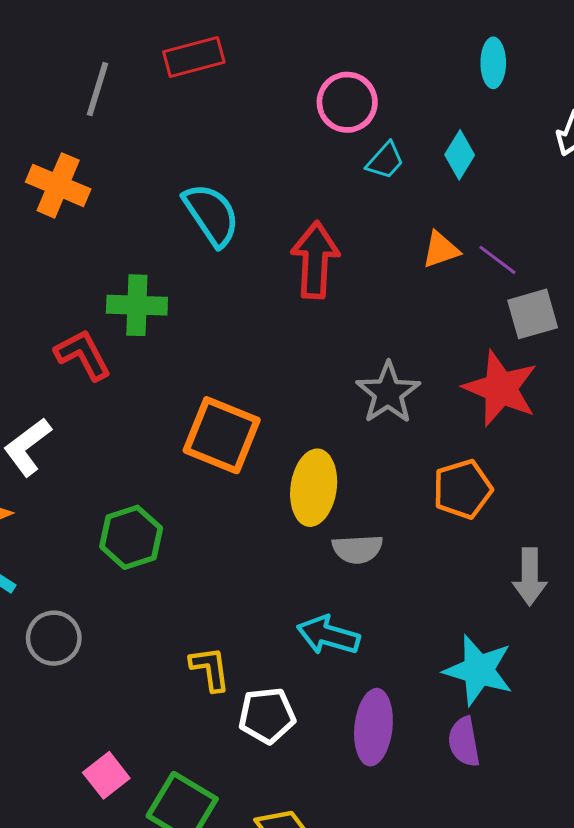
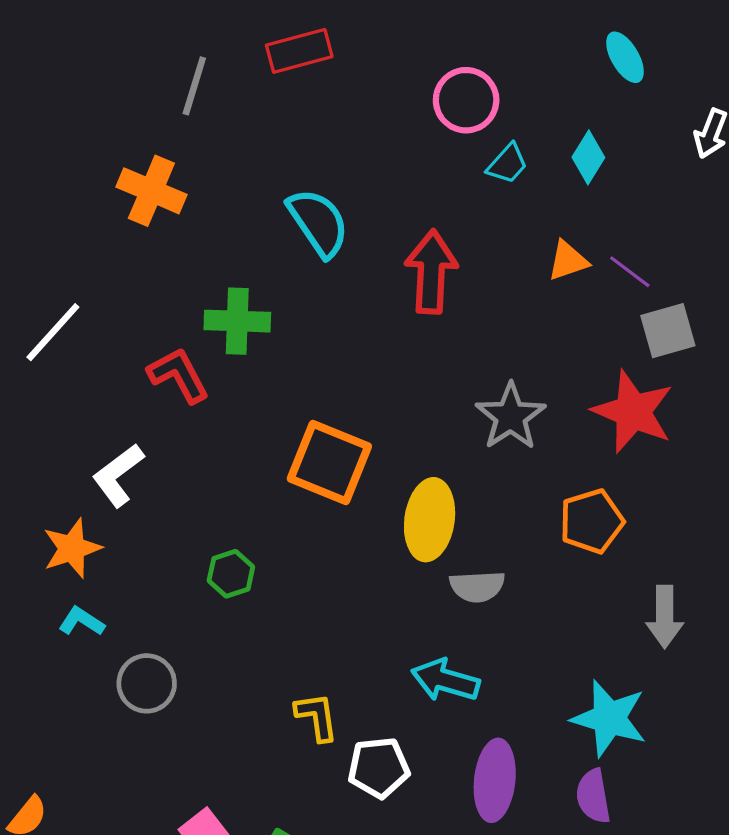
cyan ellipse: (493, 63) -> (625, 57), turned -30
green hexagon: (131, 537) -> (231, 574), size x0.7

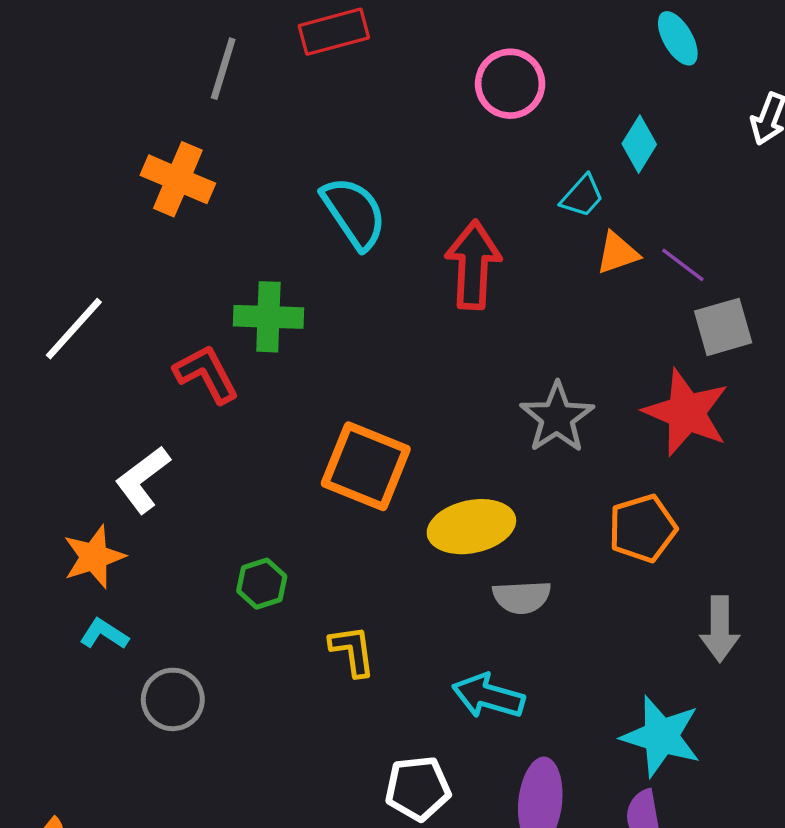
cyan trapezoid: (507, 164) -> (582, 196), moved
yellow ellipse: (430, 520) -> (471, 527), turned 70
yellow L-shape: (317, 717) -> (352, 651), moved

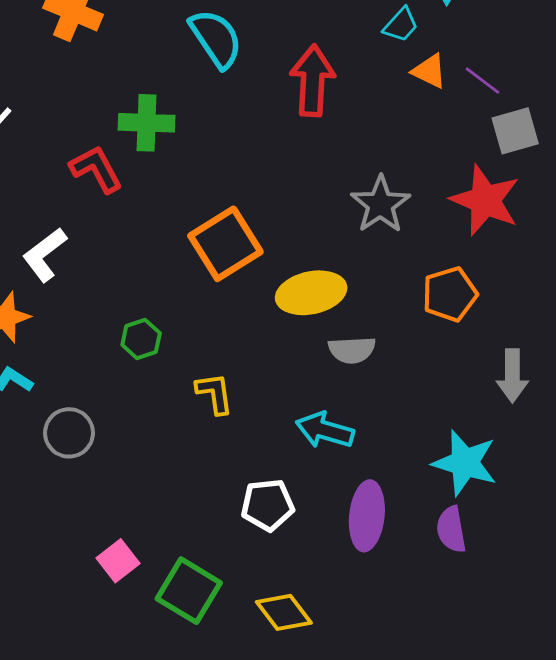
orange triangle: (617, 253) -> (429, 71), turned 45
orange square: (366, 466) -> (225, 244), turned 36

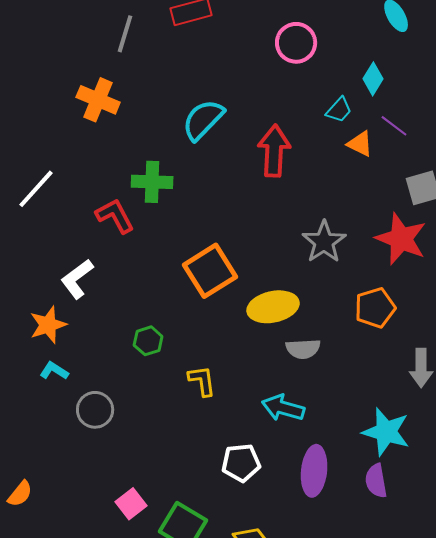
cyan semicircle: (216, 38) -> (203, 120), turned -102
purple line: (482, 81) -> (394, 126), moved

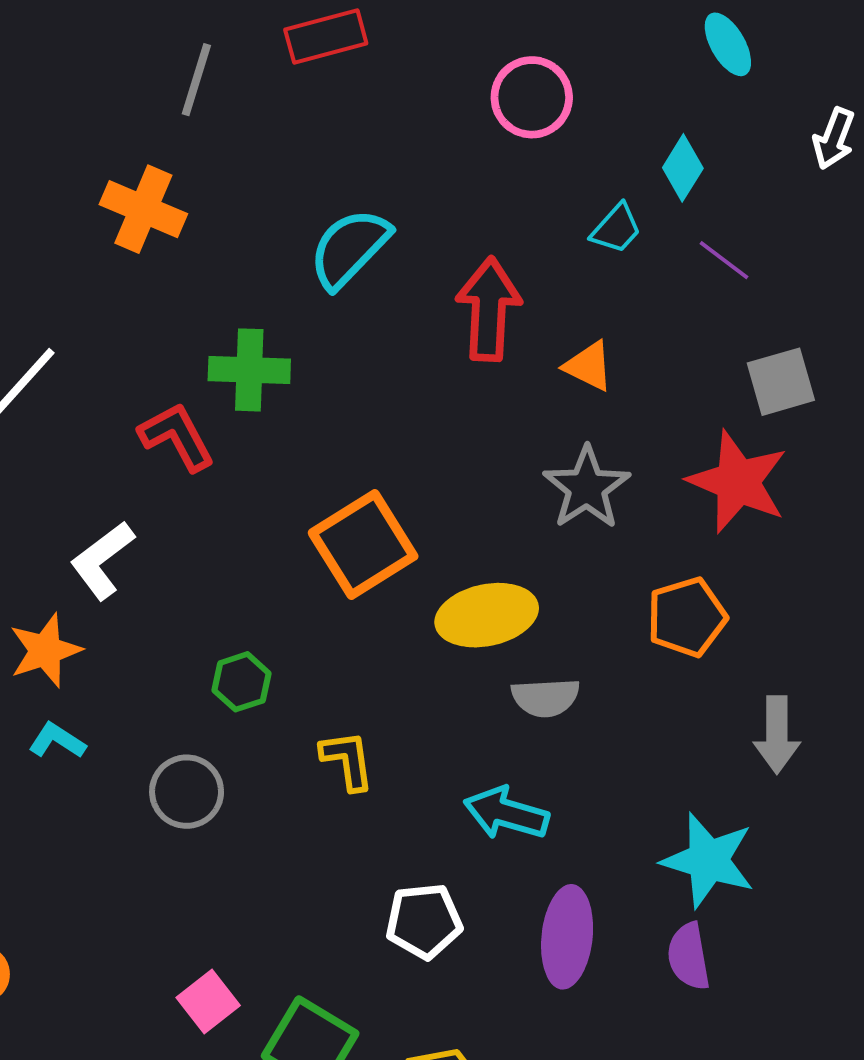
orange triangle: (360, 144) -> (589, 366), moved
gray circle: (95, 410) -> (187, 792), moved

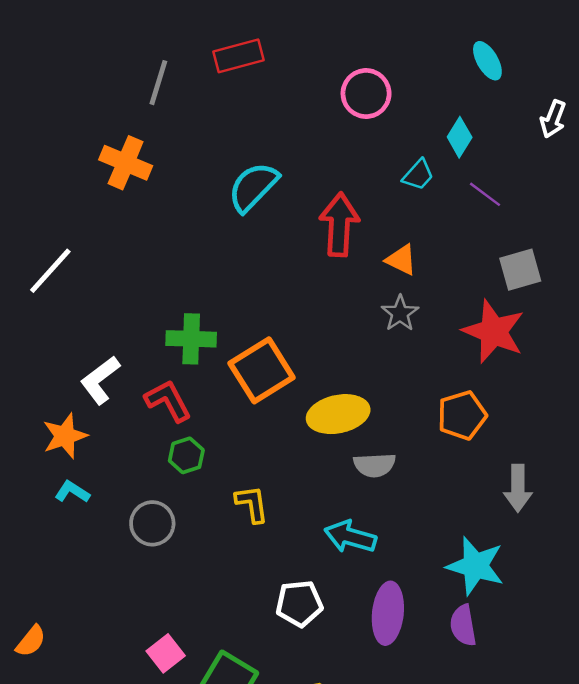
green cross: (249, 370) -> (191, 339), moved
red L-shape: (177, 437) -> (168, 401), moved
gray star: (587, 488) -> (400, 313), moved, size x0.7

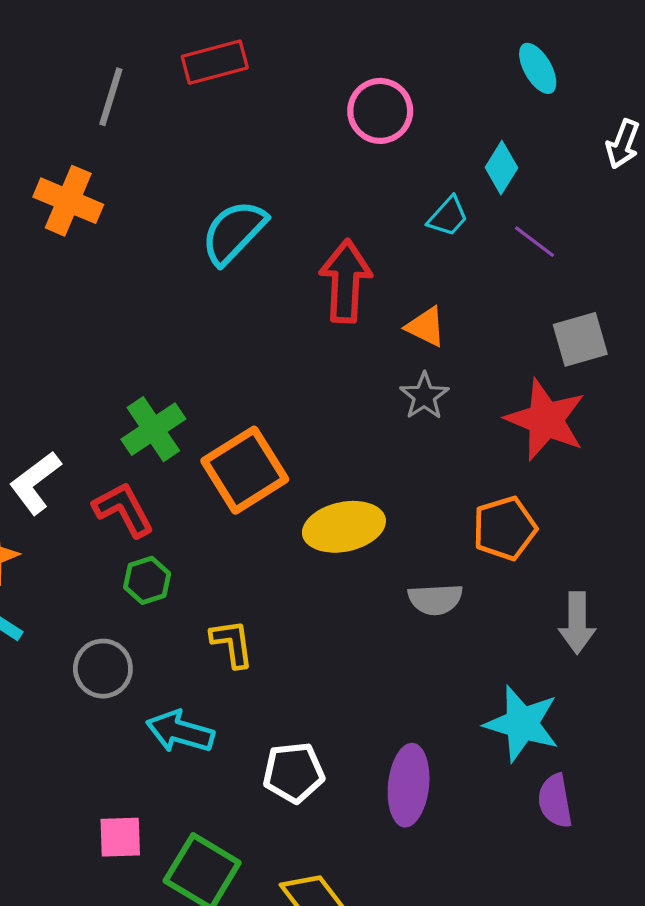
green cross: (191, 339) -> (153, 429), turned -36
gray semicircle: (375, 465) -> (435, 599), moved
cyan arrow: (350, 537) -> (180, 732), moved
purple semicircle: (463, 625) -> (555, 801), moved
pink square: (166, 653) -> (120, 837), turned 36

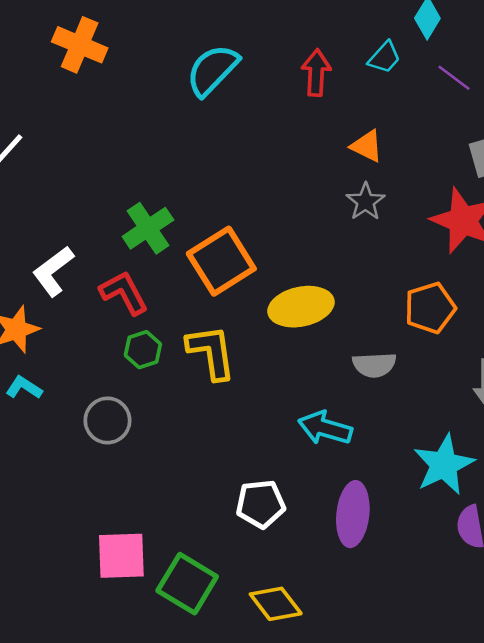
red arrow: (346, 281) -> (316, 73), moved, size x0.7
yellow L-shape: (232, 643) -> (211, 352), moved, size x1.4
cyan star: (522, 724) -> (444, 465), turned 30
cyan arrow: (180, 732) -> (325, 428), moved
pink square: (120, 837) -> (121, 556), size x1.4

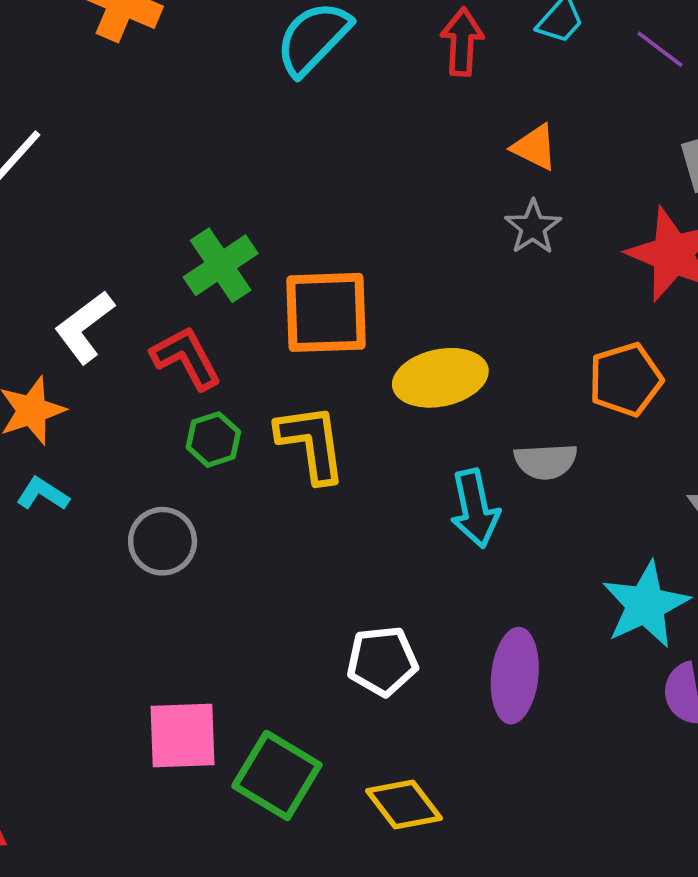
orange square: (221, 261) -> (326, 312), turned 30
cyan arrow: (325, 428) -> (475, 509), moved, turned -118

